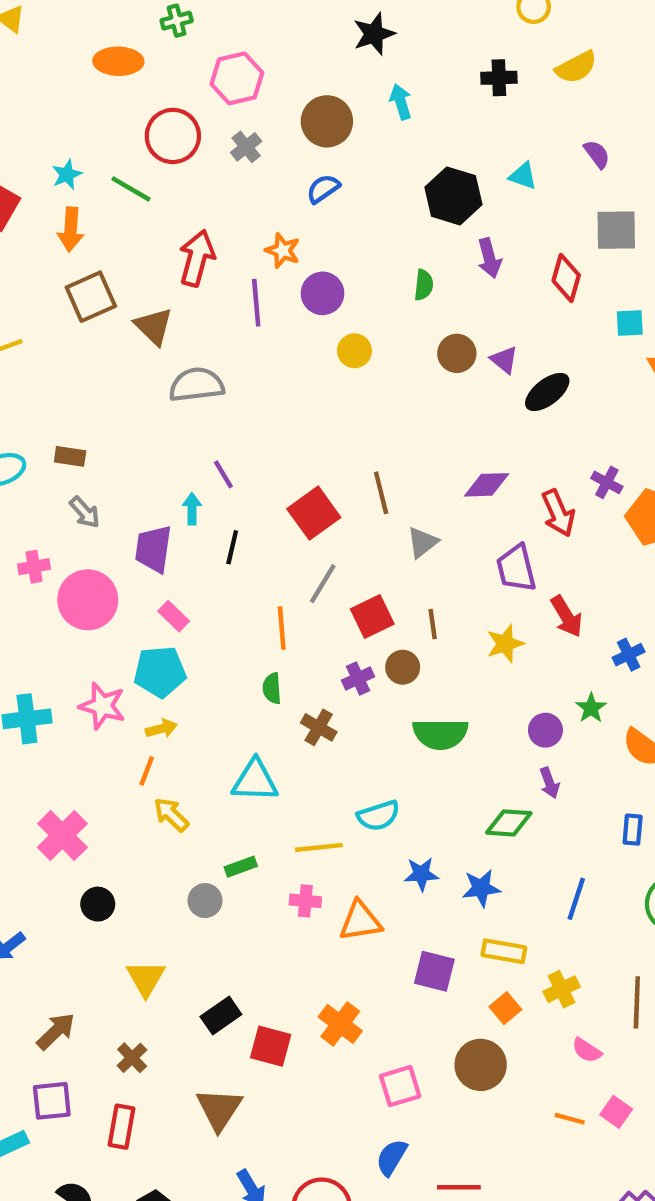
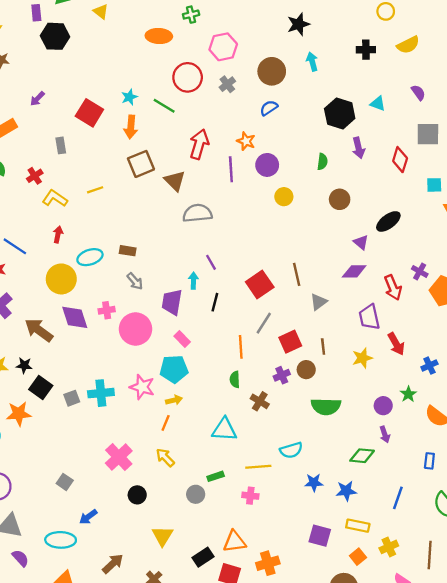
purple triangle: (504, 360) -> (361, 242), moved
yellow arrow: (171, 815) -> (165, 457), moved
orange triangle: (360, 921) -> (234, 542), moved
orange cross: (340, 1024) -> (268, 563), turned 35

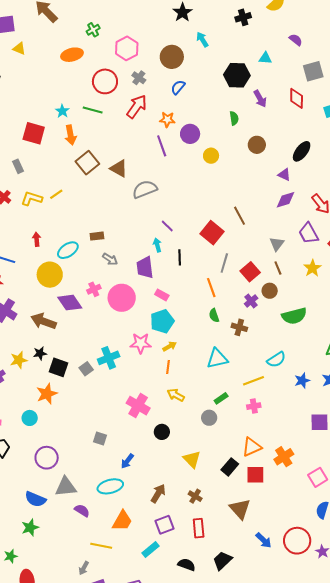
red arrow: (199, 144) -> (137, 106), moved, turned 35
yellow L-shape: (55, 198) -> (32, 199), moved
gray triangle: (319, 302) -> (277, 244), moved

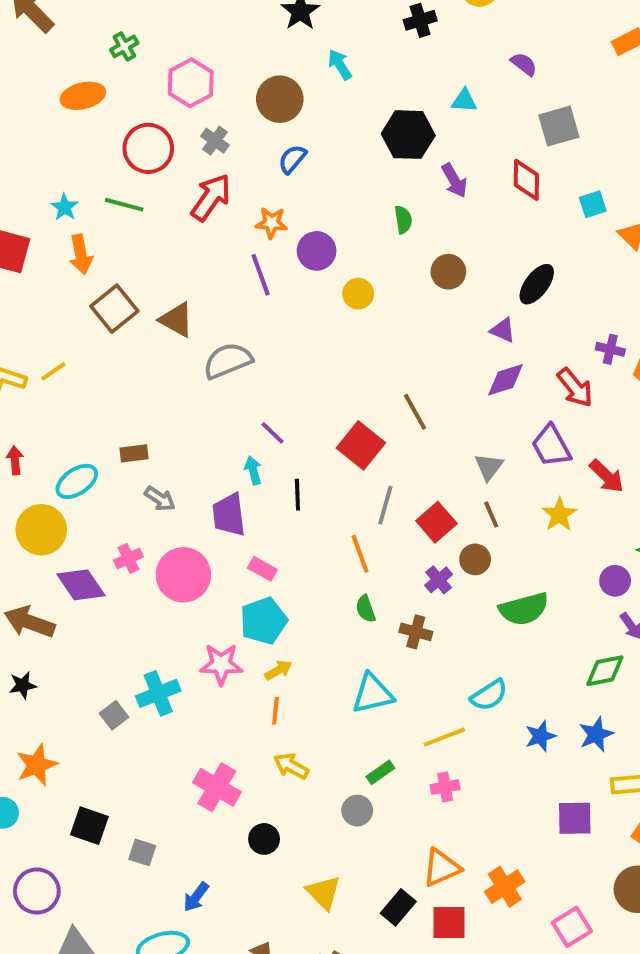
black square: (59, 367) -> (89, 826), moved

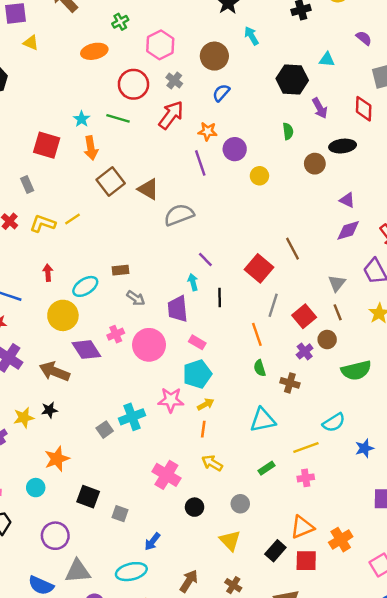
black ellipse: (537, 284) -> (343, 146), moved, turned 45
gray circle: (357, 811) -> (240, 504), moved

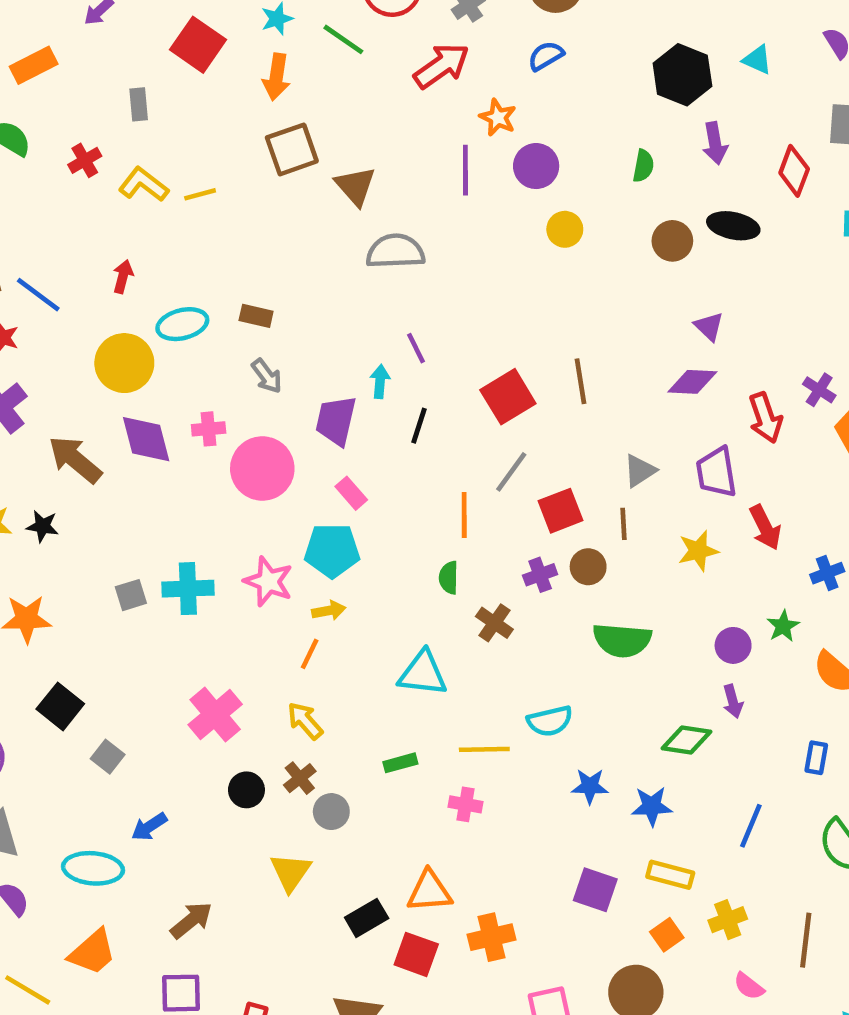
brown cross: (233, 585) -> (300, 778), moved

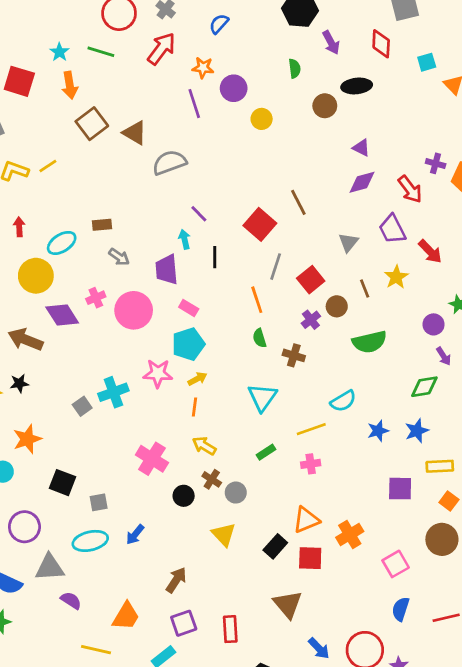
brown line: (624, 524) -> (365, 289), moved
cyan triangle: (423, 673) -> (262, 397), turned -44
gray square: (108, 757) -> (99, 502), turned -30
cyan ellipse: (93, 868) -> (90, 541), moved

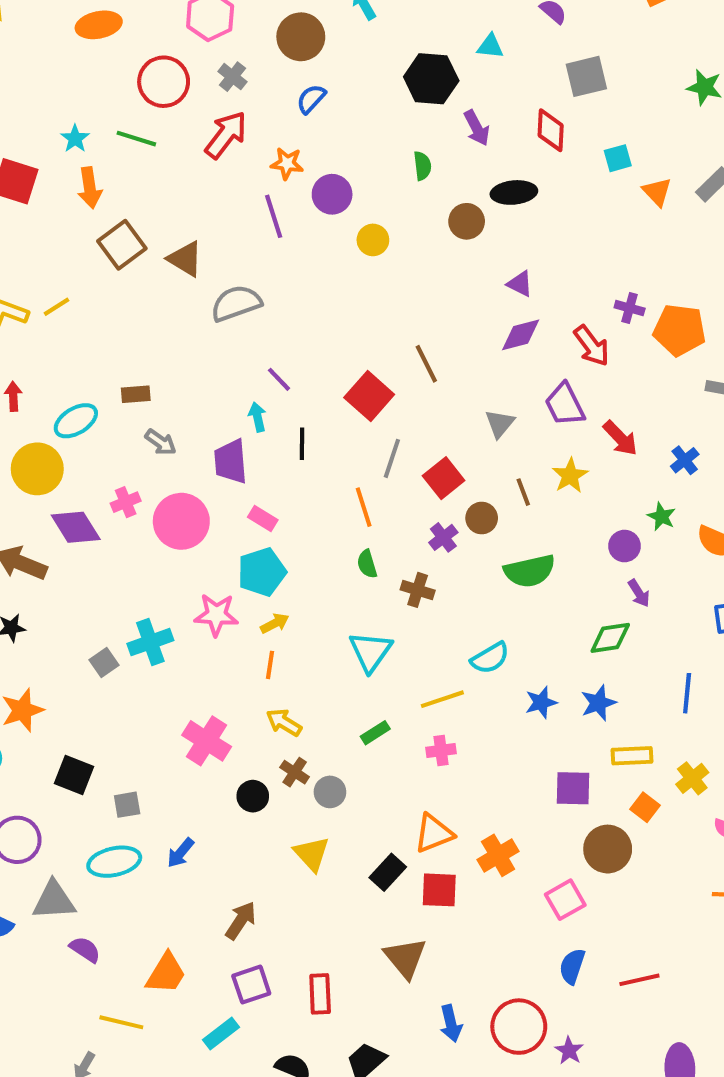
brown circle: (442, 539) -> (608, 849), moved
blue arrow: (319, 648) -> (451, 1023), turned 30

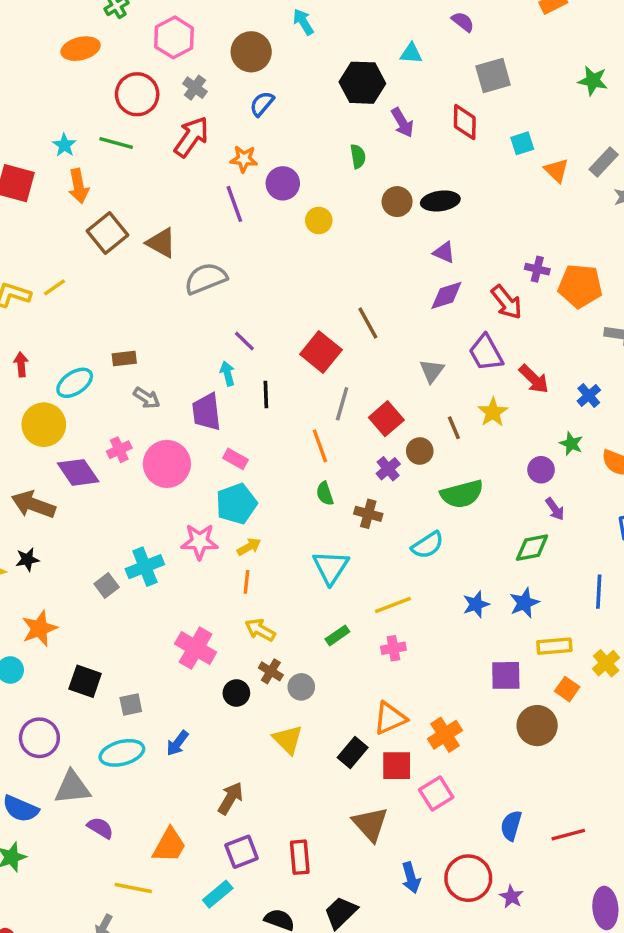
black ellipse: (514, 192) -> (440, 201), moved
cyan semicircle: (490, 658) -> (428, 545), moved
pink square: (565, 900) -> (436, 794), moved

